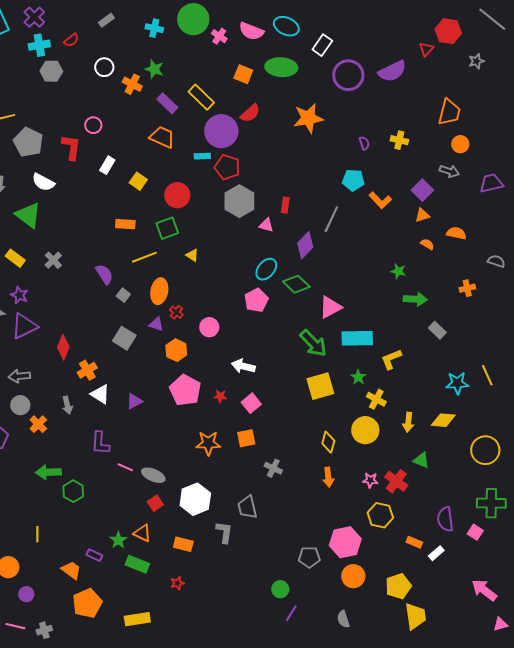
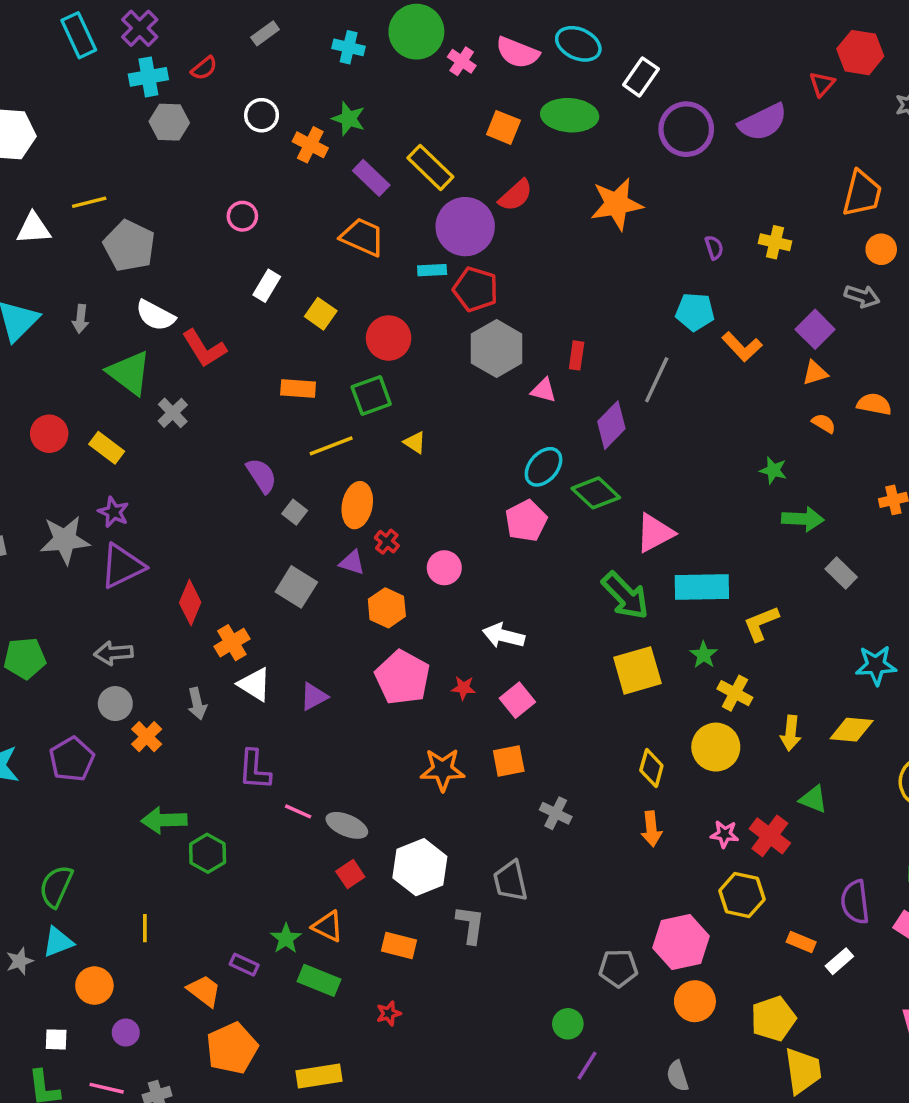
red L-shape: (71, 147) -> (204, 348), moved, turned 140
gray cross: (53, 260) -> (173, 413), moved

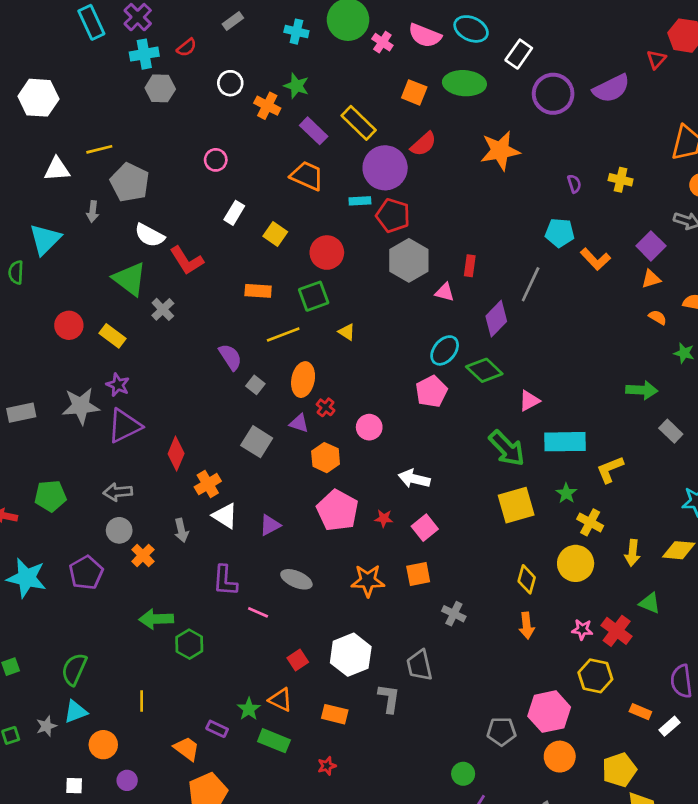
gray arrow: (80, 319) -> (93, 212), moved
green star: (773, 470) -> (684, 353), moved
pink triangle: (655, 533) -> (529, 401), size x0.7
gray ellipse: (347, 825) -> (296, 579), moved

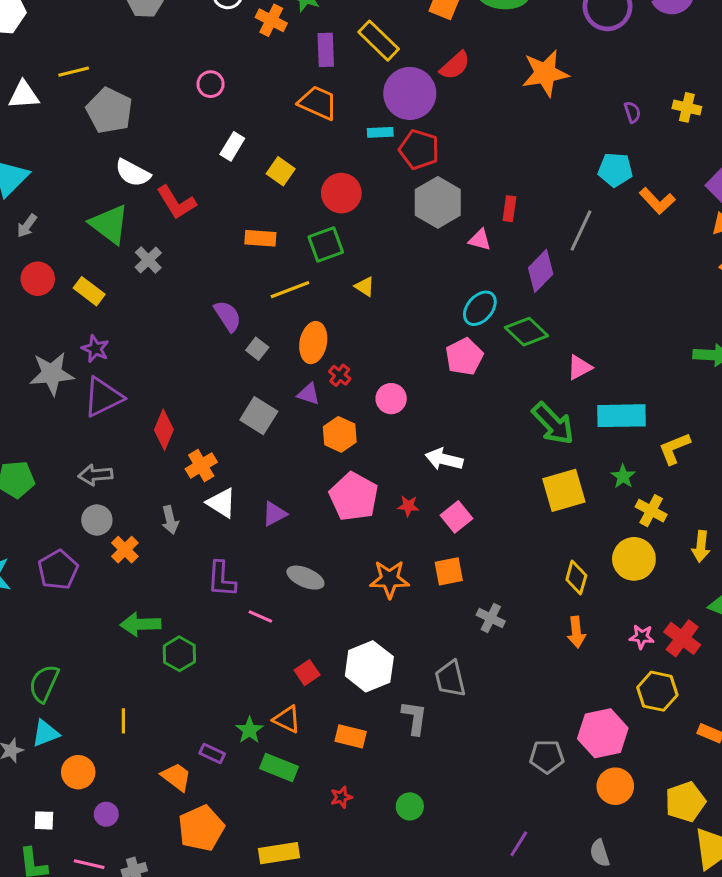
purple rectangle: (314, 131) -> (326, 50), turned 44
gray arrow: (93, 212) -> (27, 226), moved, turned 30
green circle: (463, 774) -> (410, 806), moved

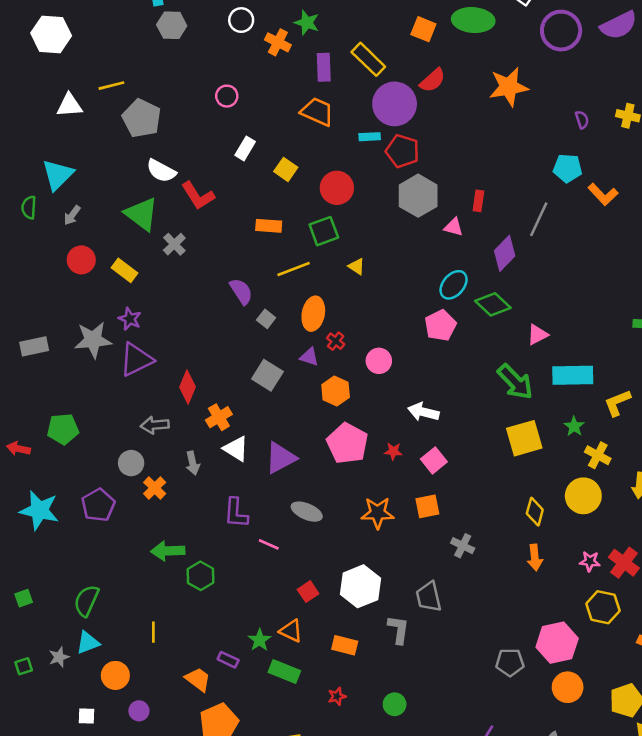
gray arrow: (95, 475) -> (155, 425), moved
purple triangle: (274, 514) -> (281, 458), size x1.5

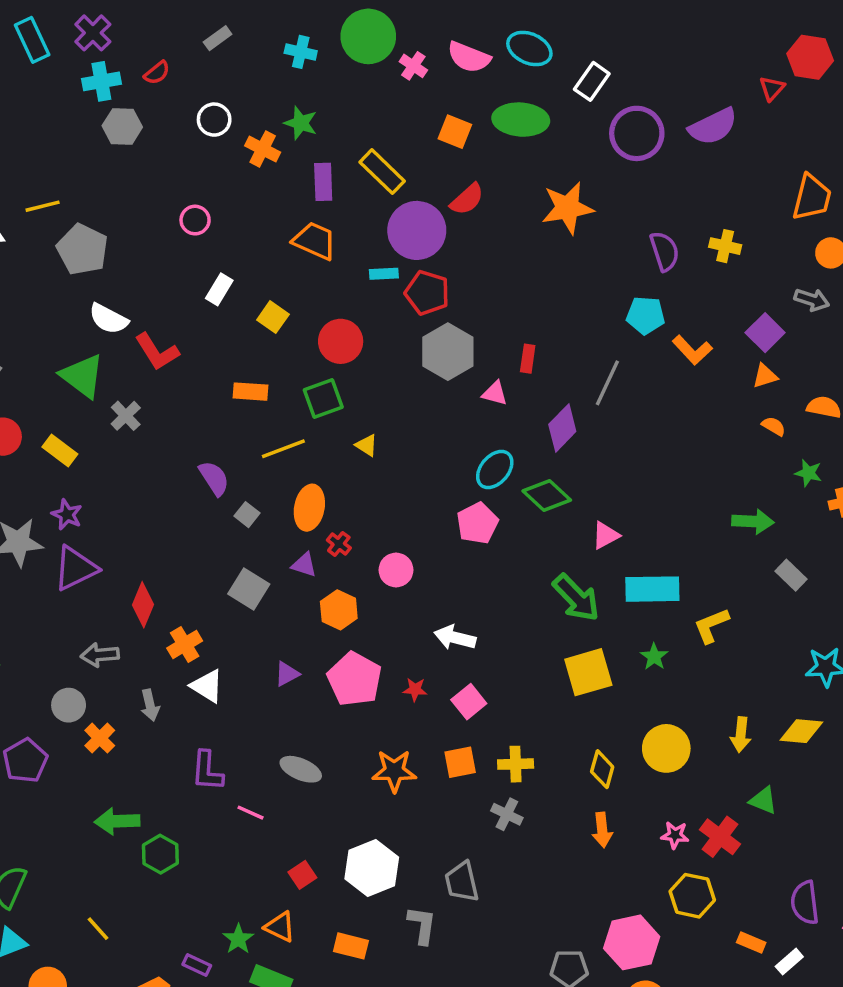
purple semicircle: (582, 120) -> (665, 251), size x1.6
yellow cross: (598, 455) -> (516, 764), moved, turned -30
purple triangle: (281, 458) -> (287, 674), moved, size x0.6
yellow line: (153, 632) -> (98, 929), turned -42

